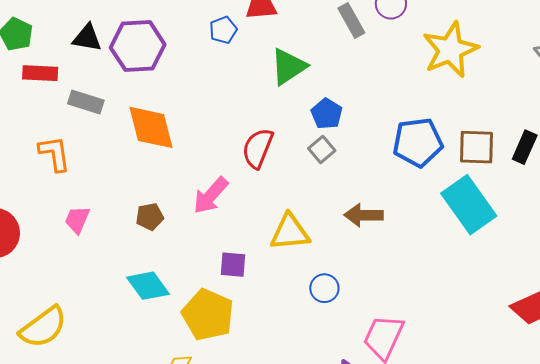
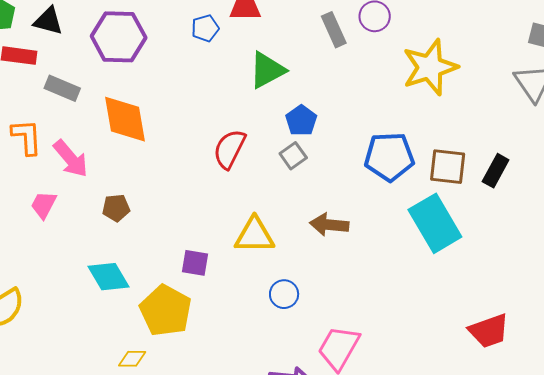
black triangle: (87, 38) -> (48, 21), moved
pink arrow: (211, 196) -> (71, 159), moved, turned -87

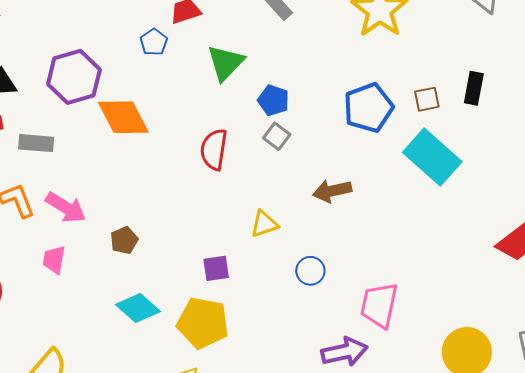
orange diamond: (125, 119) -> (123, 117), moved
brown square: (448, 167) -> (427, 99), size x0.7
yellow triangle: (254, 235) -> (264, 224), size x0.7

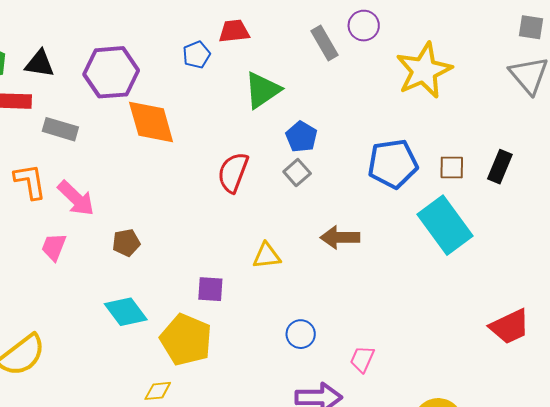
blue circle: (310, 271) -> (301, 334), moved
pink trapezoid: (379, 305) -> (362, 359), size x0.6

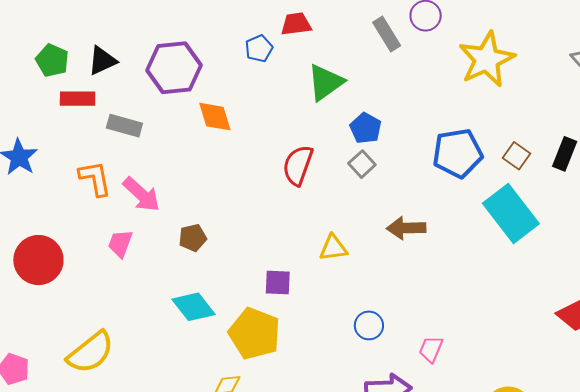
black triangle: (40, 64) -> (102, 61), turned -32
orange diamond: (151, 122) -> (215, 117), size x0.7
brown square: (452, 167) -> (516, 156), turned 36

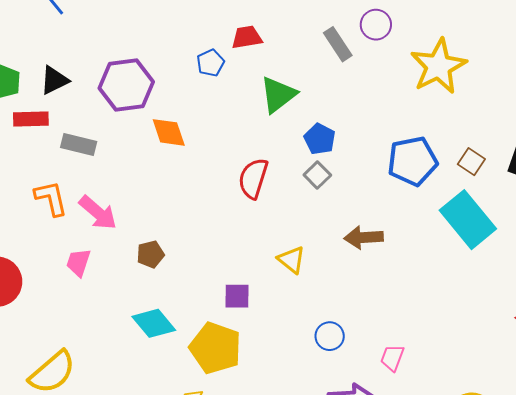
yellow triangle: (333, 248) -> (291, 260), turned 48

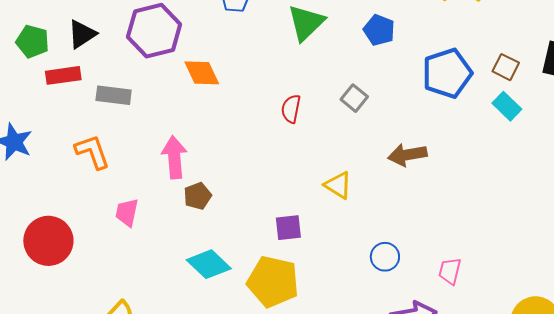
blue pentagon: (320, 139) -> (379, 30), moved
red semicircle: (253, 178) -> (291, 109), size x0.7
pink arrow: (98, 213) -> (174, 157), moved, turned -129
cyan rectangle: (468, 220) -> (507, 106), moved, size x0.5

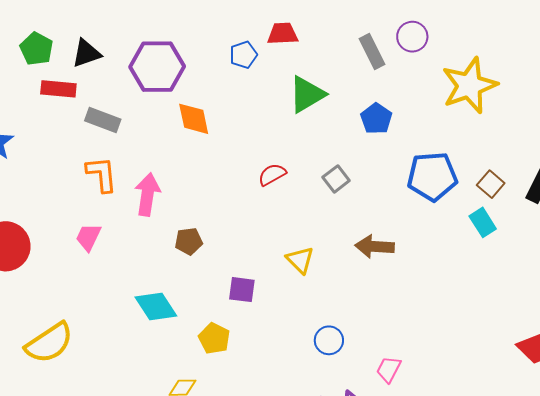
red semicircle: (291, 109) -> (272, 175), turned 36
orange L-shape: (92, 152) -> (102, 174), moved
brown pentagon: (198, 196) -> (189, 241), moved
yellow pentagon: (273, 282) -> (214, 338), size x0.6

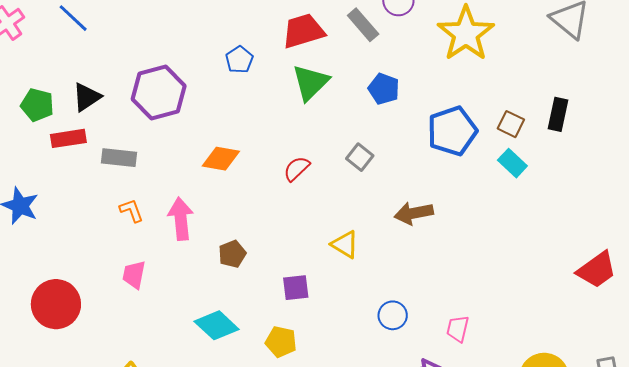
red trapezoid: (283, 34) -> (303, 31), moved, size x1.4
orange diamond: (194, 119) -> (221, 159), moved, turned -54
orange L-shape: (102, 174) -> (131, 211), size x0.7

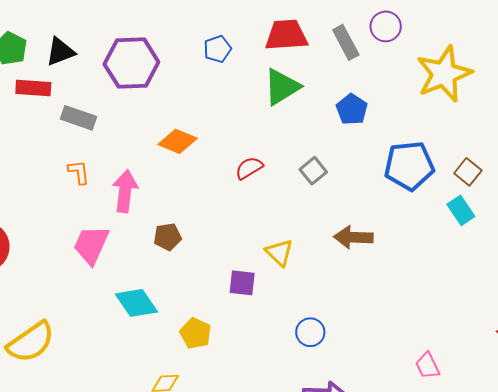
pink trapezoid: (134, 275) -> (91, 245), moved, size x1.4
purple square: (296, 288) -> (242, 283), moved
pink trapezoid: (458, 329) -> (427, 366), moved, turned -52

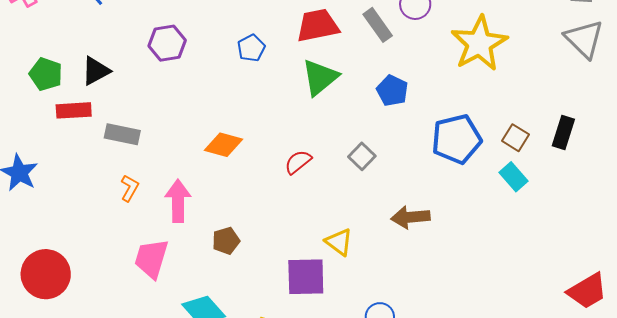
purple hexagon: (131, 63) -> (167, 43), moved, size x0.7
orange L-shape: (79, 172) -> (130, 188), turned 44
purple square: (242, 283) -> (306, 277), size x1.5

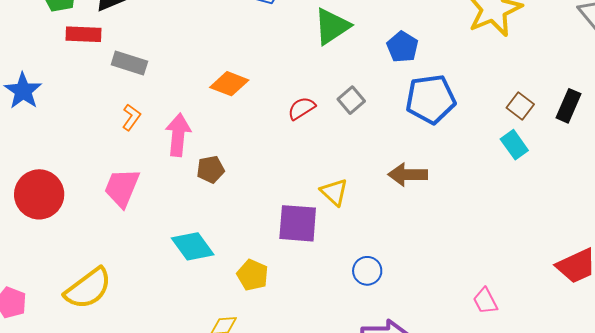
blue pentagon: (457, 139) -> (431, 99), moved
gray square: (362, 156) -> (351, 100), moved
brown pentagon: (226, 241) -> (211, 169), moved
pink trapezoid: (151, 259) -> (122, 188), moved

